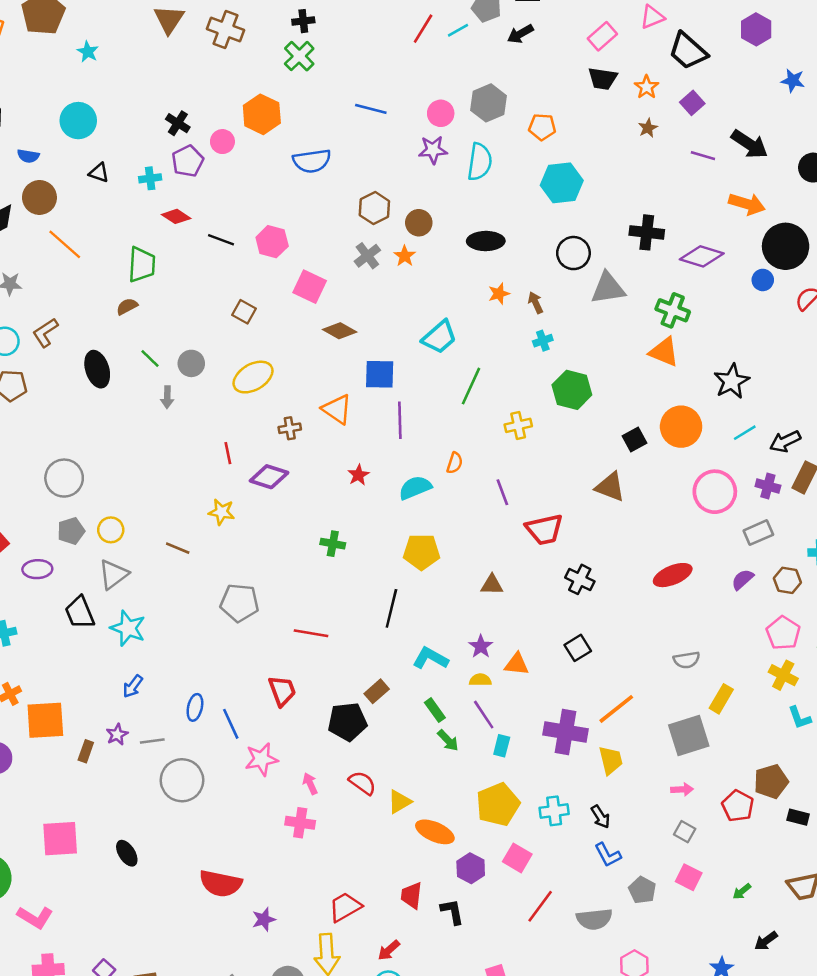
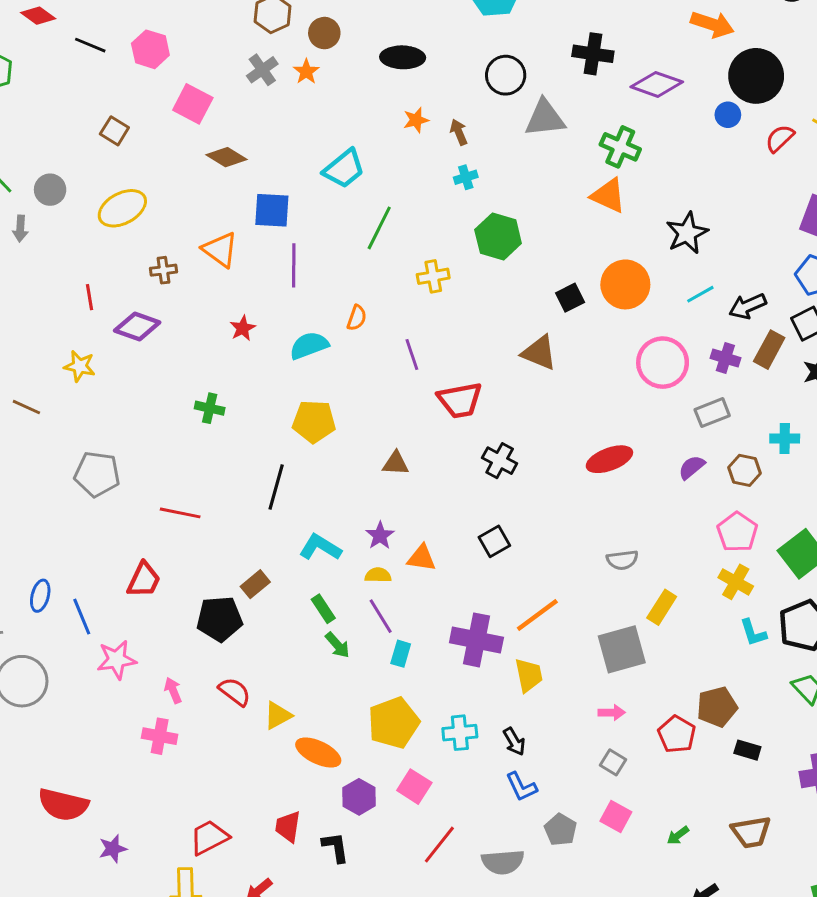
red trapezoid: (282, 691) -> (144, 580), turned 44

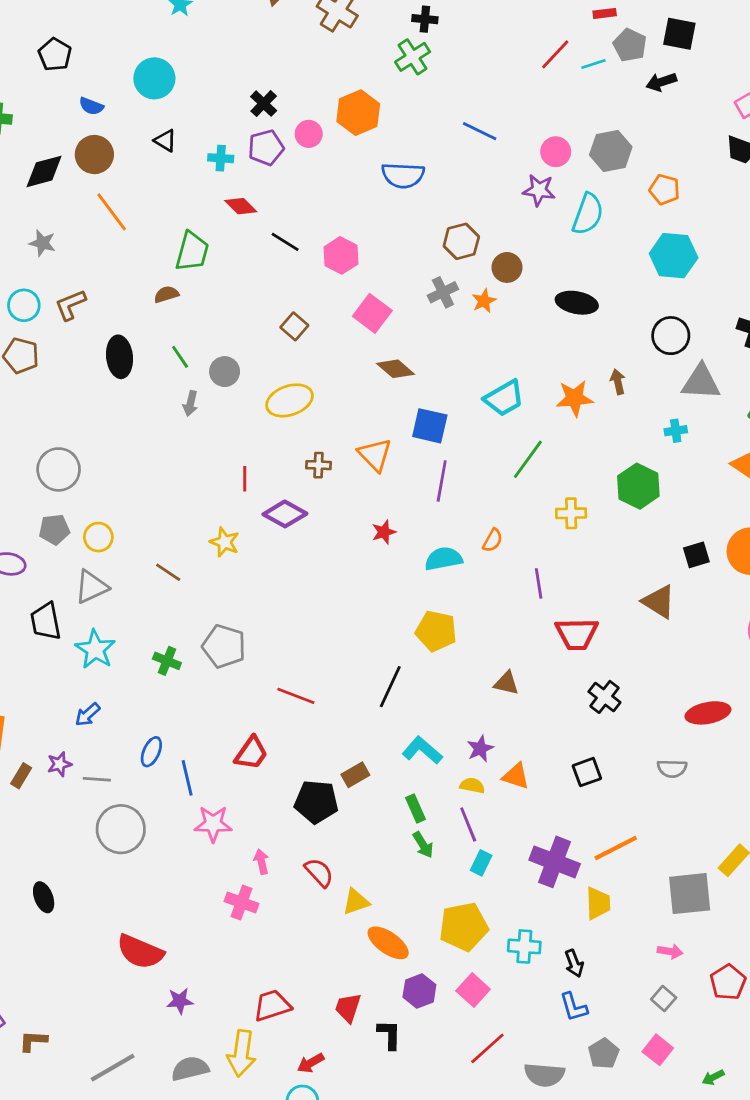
orange star: (416, 120) -> (575, 398), moved, size x1.5
cyan cross: (466, 177) -> (676, 431), moved
green cross: (210, 408) -> (167, 661), moved
gray semicircle: (622, 560) -> (672, 768), moved

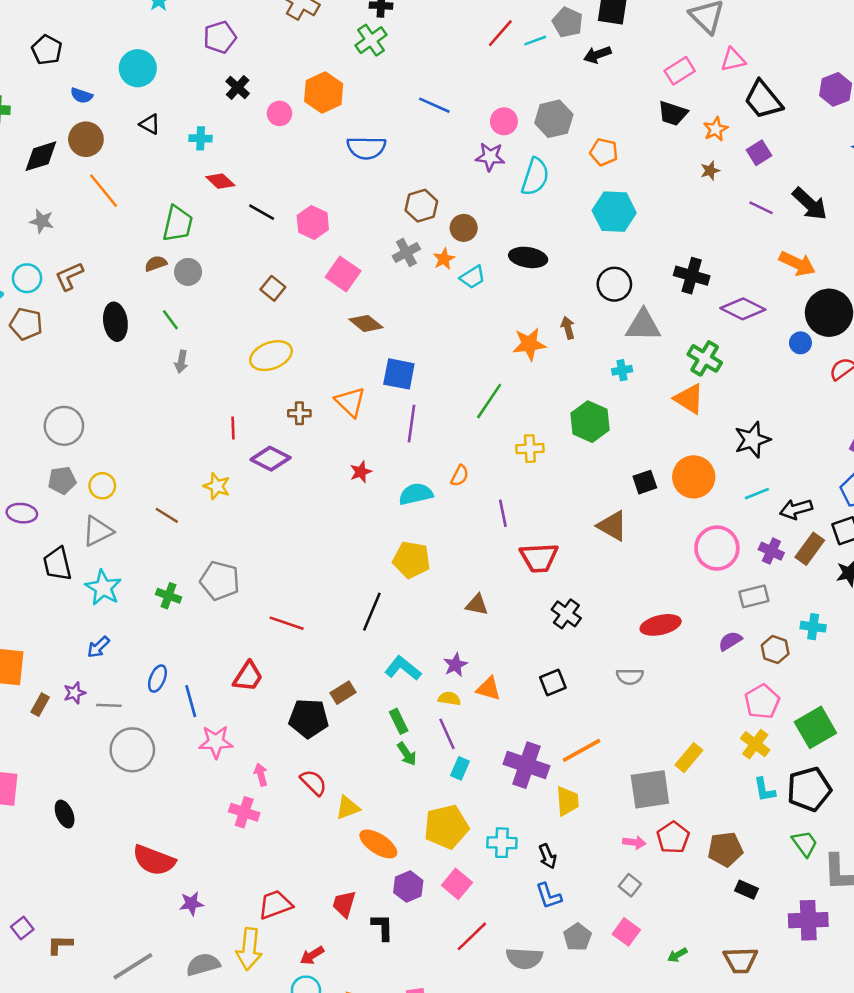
purple pentagon: (266, 148) -> (220, 37), moved
gray circle: (225, 372) -> (188, 272), moved
cyan trapezoid: (504, 398) -> (473, 277), moved, size x0.7
red pentagon: (728, 982) -> (673, 837), moved

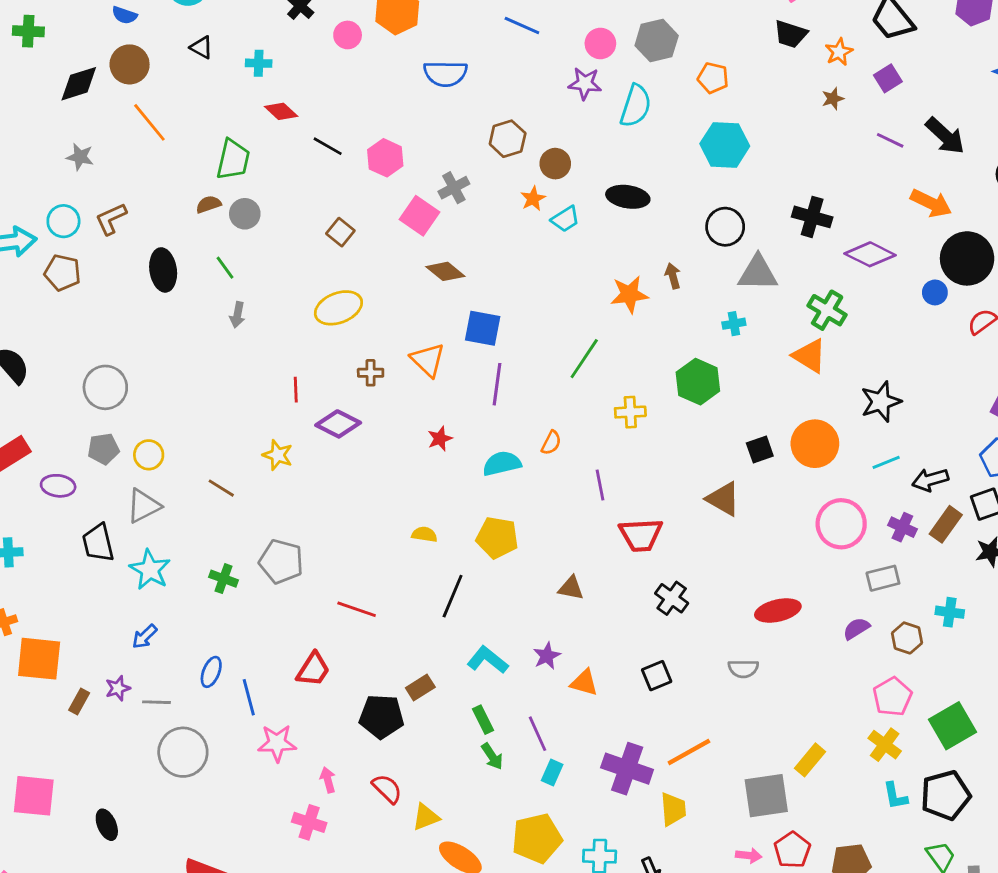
gray cross: (406, 253) -> (454, 188), moved
yellow semicircle: (449, 699) -> (424, 534), moved

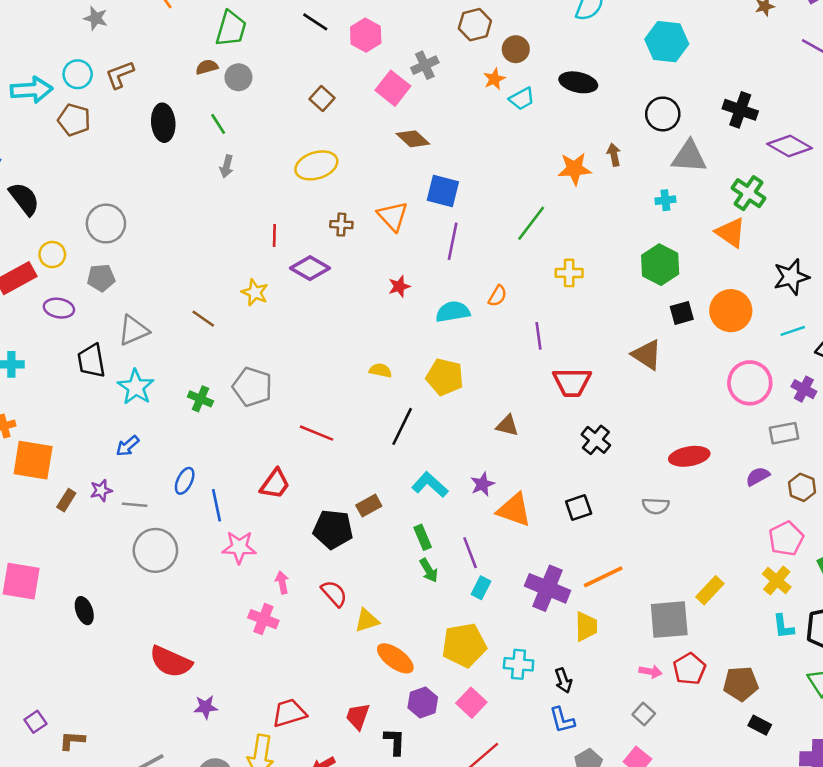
green hexagon: (698, 382) -> (660, 265), moved
yellow circle: (149, 455) -> (52, 255), moved
orange triangle: (584, 683) -> (514, 510), size x1.4

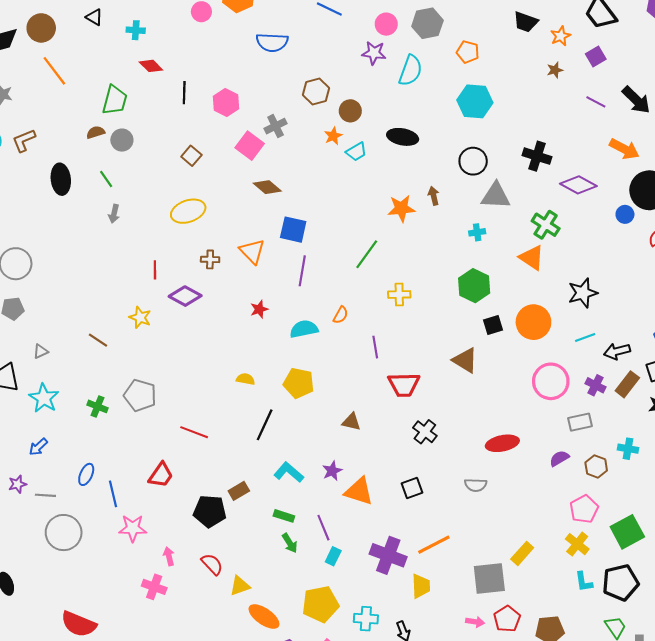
black line: (315, 22) -> (184, 93), turned 60
gray triangle: (133, 330) -> (41, 351), size x0.6
green rectangle: (423, 537) -> (284, 516), turned -48

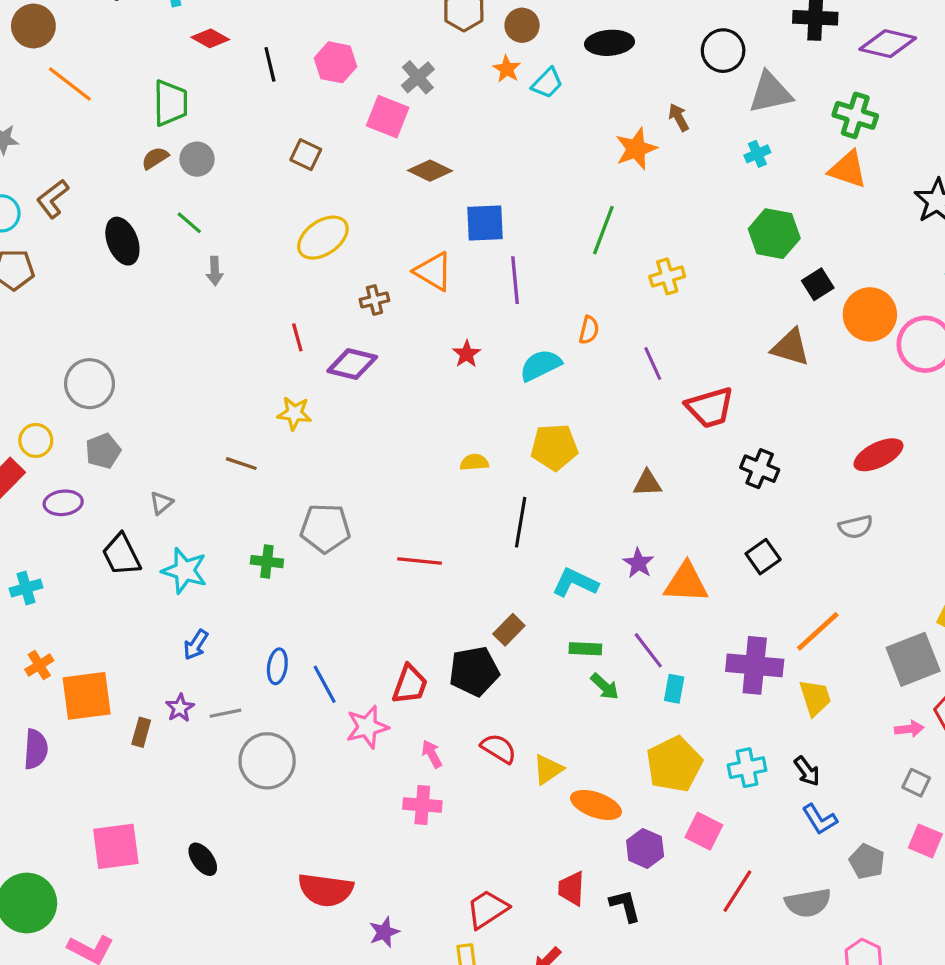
orange circle: (533, 322) -> (870, 314), moved
red trapezoid: (161, 475) -> (410, 684), moved

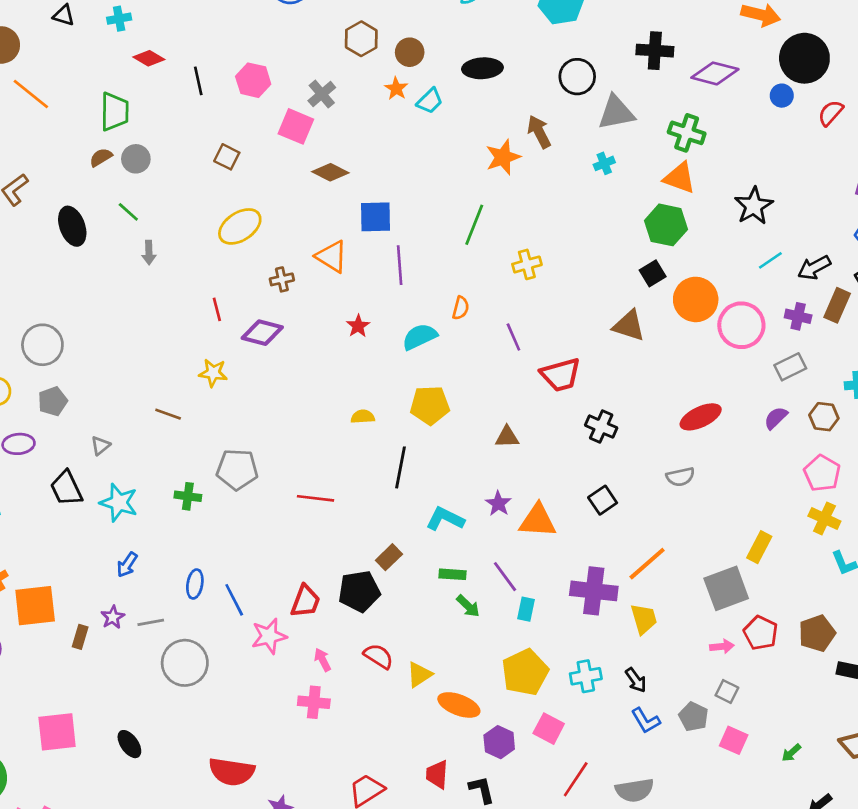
brown arrow: (679, 117) -> (539, 132), size x1.4
green hexagon: (774, 234) -> (666, 225), moved
gray pentagon: (867, 861) -> (693, 717), moved

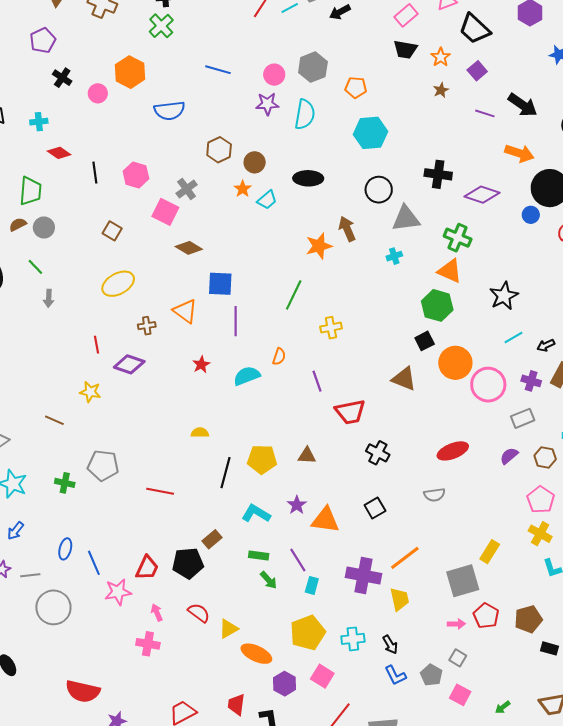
black arrow: (814, 268) -> (546, 345), size x0.7
yellow pentagon: (430, 405) -> (262, 459), moved

